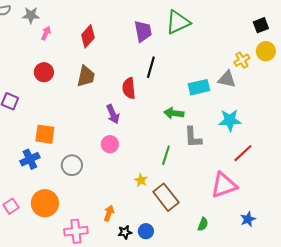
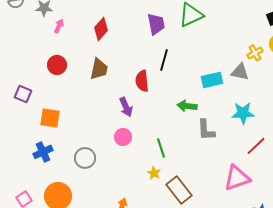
orange square: (45, 134) -> (50, 118), moved
green line: (166, 155) -> (161, 148), moved, turned -36

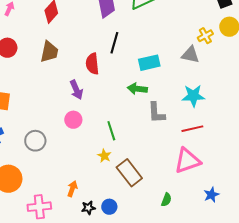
cyan rectangle: (212, 80) -> (149, 63), moved
red line: (256, 146) -> (192, 129), moved, turned 30

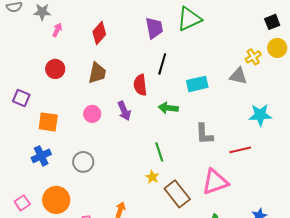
green arrow: (137, 89) -> (168, 108), moved
cyan star: (193, 96) -> (260, 115), moved
pink circle: (73, 120) -> (92, 114), moved
pink triangle: (187, 161) -> (215, 182), moved

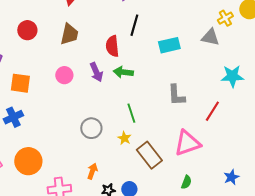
green arrow: (168, 108) -> (123, 72), moved
red line: (240, 150) -> (212, 111), turned -45
gray circle: (83, 162) -> (91, 128), moved

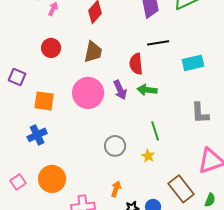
black line: (134, 25) -> (158, 43), turned 65
pink circle: (64, 75) -> (88, 93), size x1.8
brown rectangle: (149, 155) -> (181, 189), moved

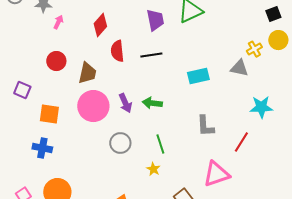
black line: (158, 43) -> (151, 55), moved
brown trapezoid: (93, 52) -> (87, 73), moved
red semicircle: (136, 64) -> (117, 51), moved
blue cross: (37, 135) -> (42, 148), turned 36
gray circle: (115, 146) -> (120, 143), moved

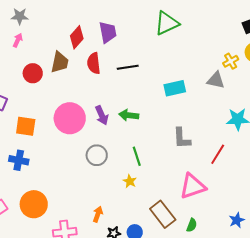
purple trapezoid: (155, 20) -> (108, 32), moved
pink arrow: (58, 22) -> (18, 40), moved
brown trapezoid: (87, 73) -> (60, 62), moved

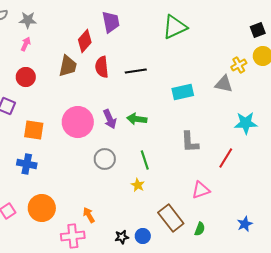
purple trapezoid: (108, 32) -> (111, 22), moved
red circle: (33, 73) -> (26, 77), moved
pink triangle: (193, 186) -> (201, 190), size x0.7
orange arrow: (98, 214) -> (89, 215), moved, turned -49

